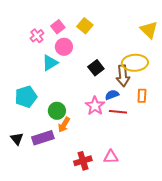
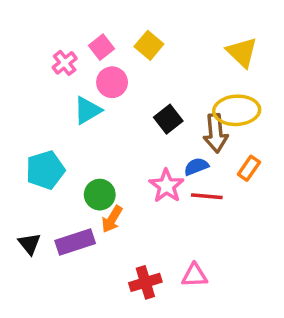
yellow triangle: (149, 30) -> (242, 52), moved
orange rectangle: (142, 96) -> (249, 168), turned 32

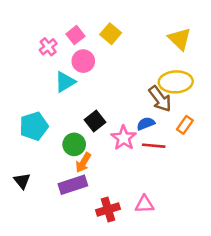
black square: (168, 119) -> (95, 121), moved
brown arrow: (216, 133) -> (160, 99), turned -32
purple rectangle: (75, 242) -> (73, 185), moved

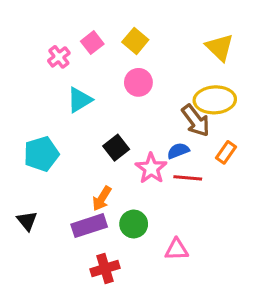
pink circle: (83, 61) -> (138, 82), moved
green circle: (74, 144) -> (134, 224), moved
red cross: (108, 209) -> (105, 269), moved

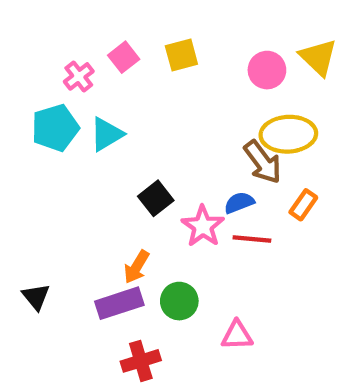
yellow square: (135, 41) -> (181, 55), turned 35
yellow triangle: (220, 47) -> (318, 57), moved
pink circle: (138, 82) -> (267, 70), moved
cyan pentagon: (41, 154) -> (55, 128), moved

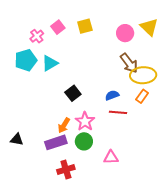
yellow ellipse: (288, 134) -> (143, 75), moved
brown arrow: (263, 162) -> (129, 63), moved
pink star: (203, 226) -> (85, 121), moved
black triangle: (36, 297) -> (17, 139), turned -40

